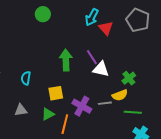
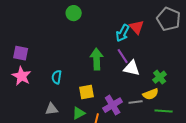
cyan arrow: (92, 17) -> (123, 33), moved
purple cross: (82, 106) -> (113, 105), turned 30

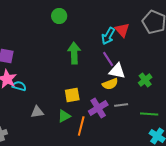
green arrow: (97, 59) -> (74, 53), moved
cyan semicircle: (57, 77) -> (19, 86), moved, turned 96
yellow semicircle: (151, 94) -> (110, 84), moved

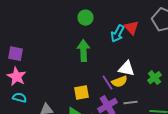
green circle: (59, 16) -> (86, 18), moved
purple line: (108, 59) -> (108, 83), moved
cyan semicircle: (19, 86) -> (20, 98), moved

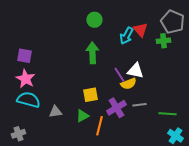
green cross: (154, 78) -> (163, 41), moved, turned 32
purple line: (108, 83) -> (119, 75), moved
cyan semicircle: (20, 98) -> (28, 100), size x1.6

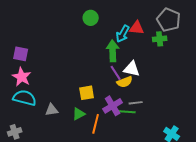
red triangle: (140, 30) -> (137, 28), turned -42
green arrow: (92, 53) -> (113, 51), moved
green line: (167, 114) -> (127, 112), moved

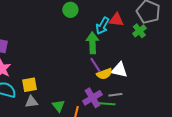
green cross: (160, 39) -> (139, 31), turned -32
white triangle: (132, 69) -> (119, 70), moved
yellow square: (87, 93) -> (29, 85), moved
green triangle: (79, 114) -> (58, 106), turned -40

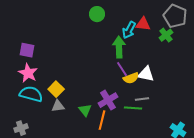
yellow square: (29, 85) -> (56, 89), turned -35
purple cross: (92, 98) -> (108, 100), moved

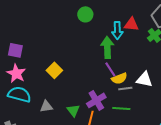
cyan arrow: (129, 30) -> (117, 30), turned -30
white triangle: (146, 74) -> (144, 79), moved
yellow square: (56, 89) -> (54, 70), moved
gray line: (142, 99) -> (125, 88), moved

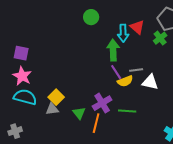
red triangle: (131, 24) -> (137, 27), turned 35
yellow square: (54, 70) -> (56, 97), moved
gray line: (125, 88) -> (136, 70), moved

